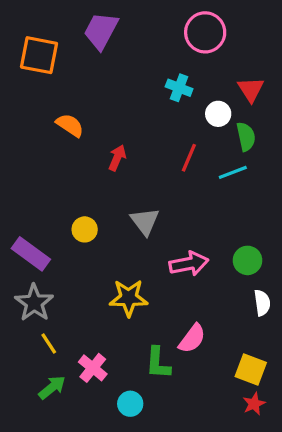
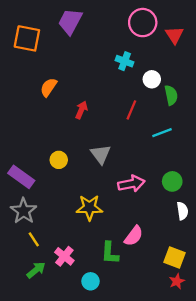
red triangle: (251, 89) -> (174, 35), moved
orange semicircle: (70, 125) -> (49, 87), turned -90
cyan line: (233, 172) -> (162, 133), moved

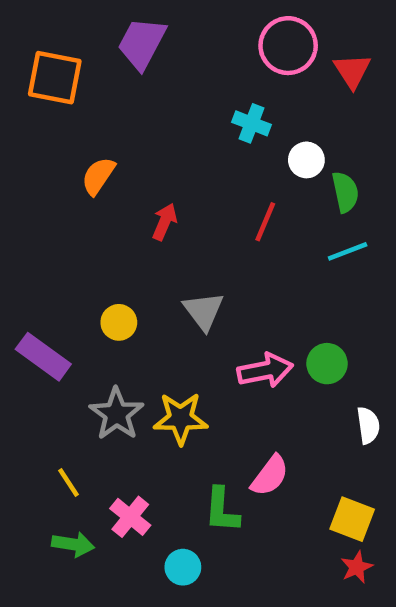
cyan line: (162, 133) -> (348, 251), moved
green circle: (172, 181) -> (327, 364), moved
gray star: (24, 211) -> (117, 414), moved
green arrow: (36, 270) -> (73, 544), turned 48

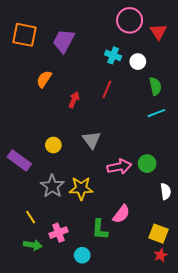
purple trapezoid: (142, 43) -> (64, 41), moved
white circle: (306, 160) -> (138, 62), moved
red line: (265, 222) -> (107, 89), moved
pink cross: (130, 517) -> (58, 233), turned 30

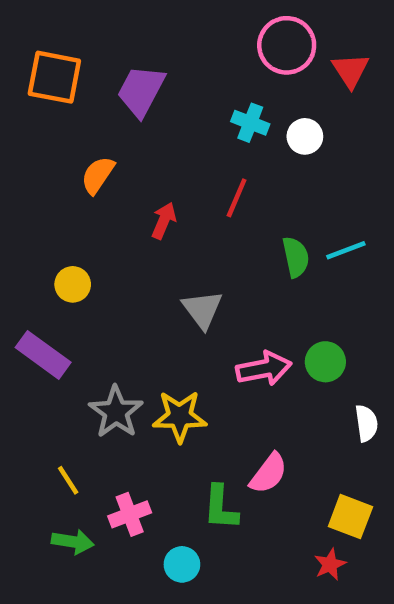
green semicircle: (155, 86) -> (296, 257), moved
yellow circle: (53, 145) -> (73, 284), moved
red star: (160, 255) -> (330, 564), moved

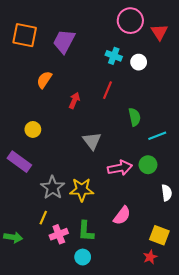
cyan line: (346, 250) -> (157, 136), moved
yellow line: (68, 480) -> (43, 218), moved, turned 56
green L-shape: (221, 507) -> (86, 231), moved
green arrow: (73, 542) -> (13, 237), moved

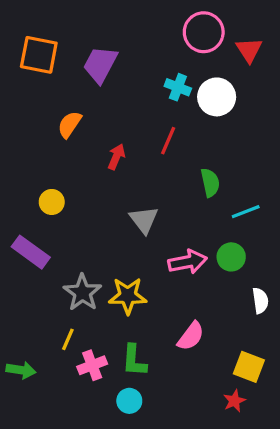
white circle: (139, 62) -> (217, 97), size x1.5

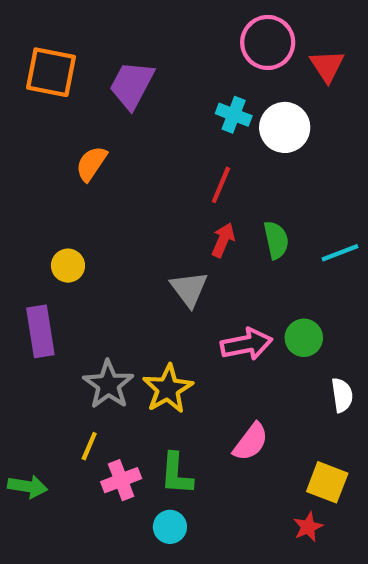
red arrow: (116, 157) -> (223, 240), moved
cyan line: (246, 212) -> (340, 253), moved
purple rectangle: (31, 252) -> (40, 331), turned 45
yellow star: (128, 296) -> (168, 389), turned -30

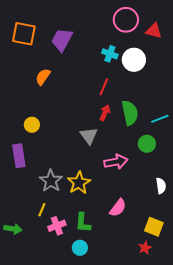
red triangle: (327, 66) -> (154, 31), turned -42
green semicircle: (276, 240) -> (130, 113), size x1.4
green circle: (304, 338) -> (147, 144), moved

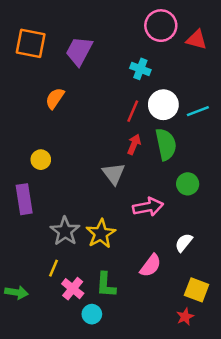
white circle: (134, 60) -> (163, 105), moved
cyan line: (160, 119) -> (198, 111), moved
white semicircle: (161, 186) -> (184, 243), moved, turned -133
pink cross: (57, 226) -> (73, 289), turned -30
cyan circle: (80, 248) -> (92, 314), moved

